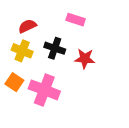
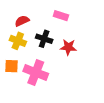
orange square: (14, 82) -> (11, 66), turned -32

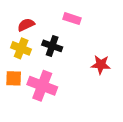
red star: (68, 47) -> (101, 65), moved

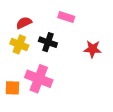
red star: (101, 65) -> (93, 49), moved
orange square: (14, 78) -> (12, 88), moved

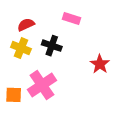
red star: (93, 49) -> (100, 64), moved, turned 30
pink cross: (39, 79) -> (42, 85), turned 35

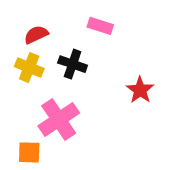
orange square: (14, 95) -> (29, 152), moved

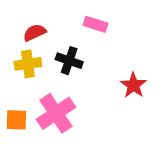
yellow cross: (29, 68) -> (28, 64), turned -30
orange square: (29, 152) -> (16, 120), moved

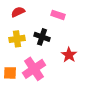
red semicircle: (35, 33) -> (18, 12), moved
red star: (133, 85) -> (69, 55), moved

